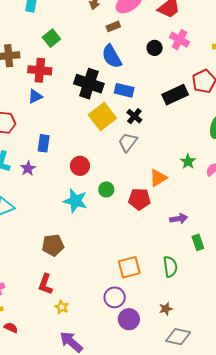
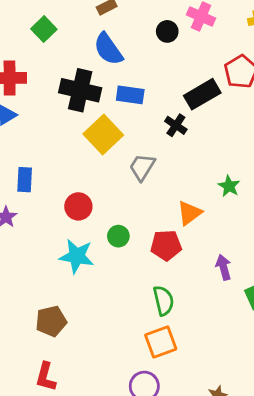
green square: (51, 38) -> (44, 29), moved
black cross: (134, 116) -> (176, 125), moved
purple arrow: (179, 219) -> (224, 267), turned -90
green semicircle: (170, 267) -> (163, 301), moved

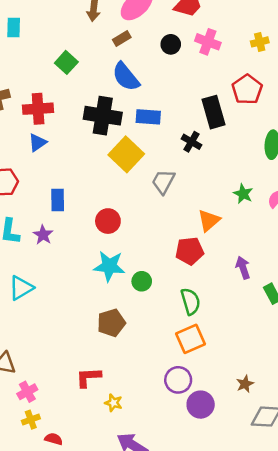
black circle: (167, 31) -> (171, 44), moved
black rectangle: (202, 94) -> (214, 112), turned -72
green circle: (118, 236) -> (142, 281), moved
brown pentagon: (51, 321) -> (111, 323), moved
red L-shape: (46, 377) -> (88, 377), turned 76

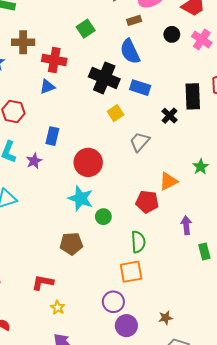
yellow square: (126, 154) -> (115, 113), size x0.6
red circle: (108, 221) -> (88, 162), size x1.4

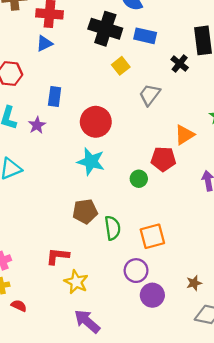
green circle: (103, 217) -> (139, 179), moved
green semicircle: (138, 242) -> (113, 228), moved
yellow star: (58, 307) -> (76, 282), size x1.5

